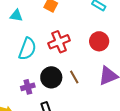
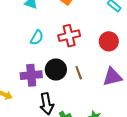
cyan semicircle: (27, 49) -> (37, 38), size x0.7
purple cross: (28, 87) -> (31, 75), size x1.5

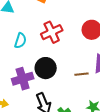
brown line: (79, 73) -> (81, 74), moved, turned -64

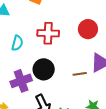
red cross: (52, 32) -> (48, 33), turned 30

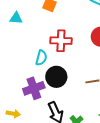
cyan semicircle: (17, 43) -> (41, 58), moved

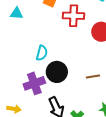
red cross: (61, 41) -> (74, 16), moved

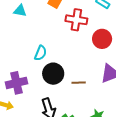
brown line: (93, 77) -> (79, 83), moved
purple cross: (34, 83) -> (17, 83), moved

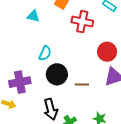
cyan triangle: (20, 11) -> (33, 16), moved
red circle: (102, 39) -> (107, 52), moved

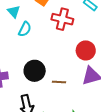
cyan triangle: (33, 16) -> (14, 12), turned 32
cyan semicircle: (45, 53) -> (25, 29), moved

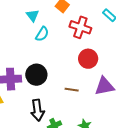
red circle: (86, 50) -> (88, 59), moved
black circle: (35, 71) -> (36, 75), moved

